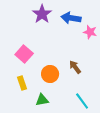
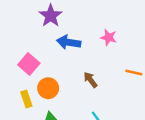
blue arrow: (71, 18) -> (69, 42), moved
orange circle: (50, 74) -> (48, 88), moved

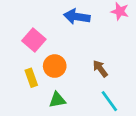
brown arrow: (90, 80) -> (100, 69), moved

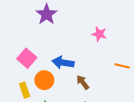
blue arrow: (77, 17) -> (63, 63), moved

